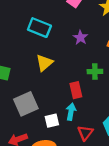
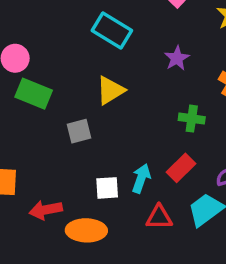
red rectangle: (76, 90) -> (181, 168), moved, turned 49
gray square: (26, 104) -> (79, 131), moved, size x0.6
red triangle: (85, 133) -> (159, 217), turned 42

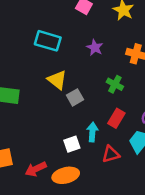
yellow triangle: (110, 90) -> (57, 80), turned -35
green cross: (192, 119) -> (115, 84), turned 35
gray square: (79, 131) -> (75, 97), moved

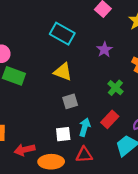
yellow triangle: (57, 80) -> (63, 72), turned -30
gray square: (75, 97) -> (70, 101), moved
red triangle: (111, 154) -> (84, 155), moved

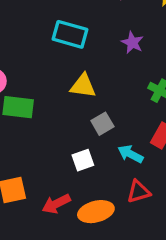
cyan arrow: (85, 127) -> (130, 154), turned -66
white square: (63, 134) -> (83, 160), moved

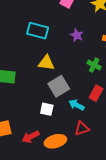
gray square: (102, 124) -> (59, 86), size x1.5
white square: (83, 160) -> (47, 109), turned 32

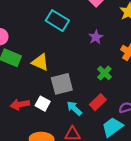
yellow triangle: (46, 63) -> (40, 62), moved
red arrow: (31, 137) -> (20, 104), moved

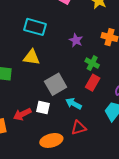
purple star: (96, 37) -> (76, 40), moved
yellow triangle: (40, 62) -> (32, 57), moved
red rectangle: (98, 102) -> (93, 83), moved

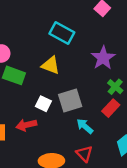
purple star: (76, 40) -> (103, 58), size x1.5
white square: (43, 107) -> (43, 104), moved
red triangle: (79, 128) -> (84, 154), turned 49

